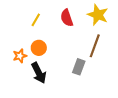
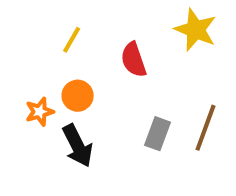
red semicircle: (67, 18) -> (134, 60), moved
brown line: (95, 46) -> (206, 128), moved

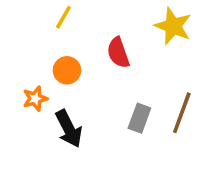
yellow line: (72, 40) -> (63, 17), moved
orange circle: (78, 96) -> (67, 70), moved

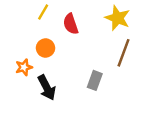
red semicircle: (118, 53) -> (71, 24), moved
brown line: (182, 113) -> (124, 53), moved

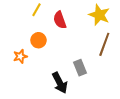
gray rectangle: (95, 80) -> (80, 68), turned -42
black arrow: (47, 88) -> (60, 83), moved

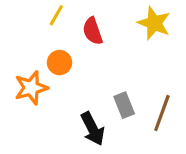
brown line: (104, 44) -> (162, 113), moved
orange star: (20, 56) -> (31, 88), size x1.5

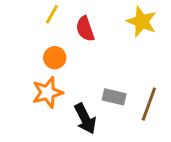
orange star: (31, 88) -> (48, 92), moved
gray rectangle: (124, 105) -> (114, 97), turned -55

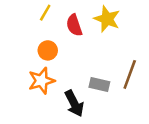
yellow star: (142, 22) -> (107, 19), moved
brown line: (149, 104) -> (130, 74), moved

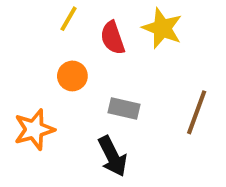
orange star: (41, 81) -> (34, 130), moved
gray rectangle: (99, 84) -> (124, 108), moved

